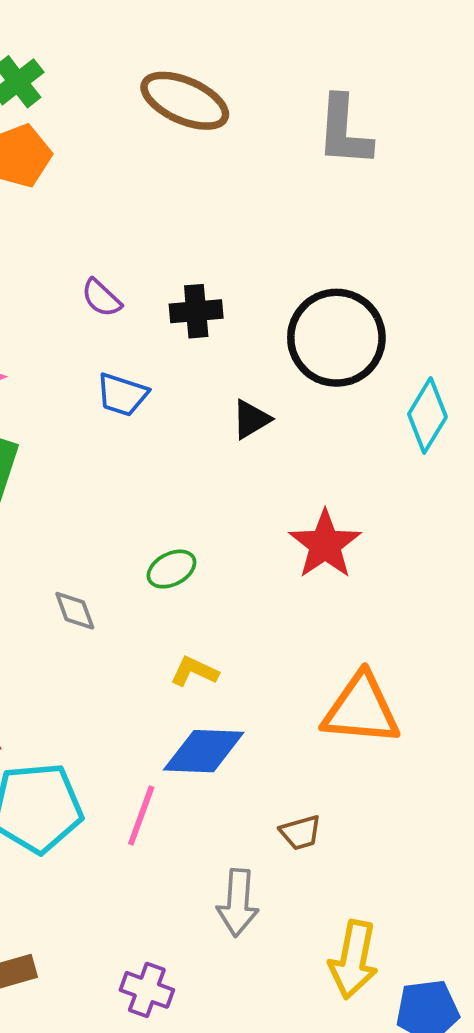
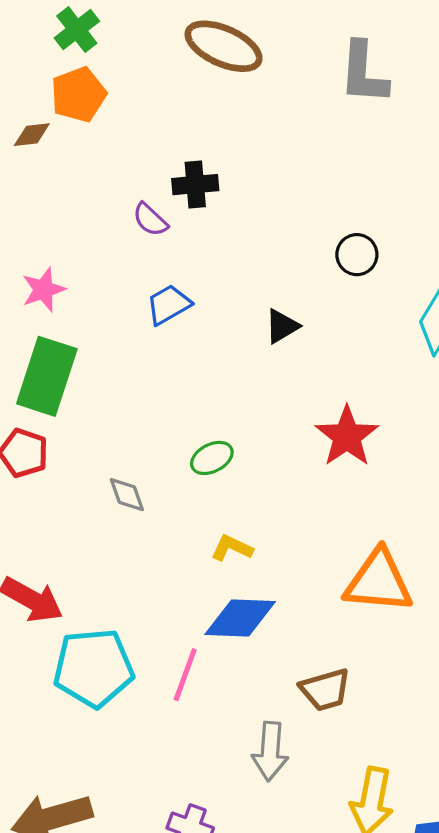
black cross: (196, 311) -> (195, 185), moved
black circle: (336, 338) -> (357, 255), size x0.5
blue trapezoid: (122, 395) -> (169, 305), turned 132
brown trapezoid: (300, 833) -> (325, 690), size x1.4

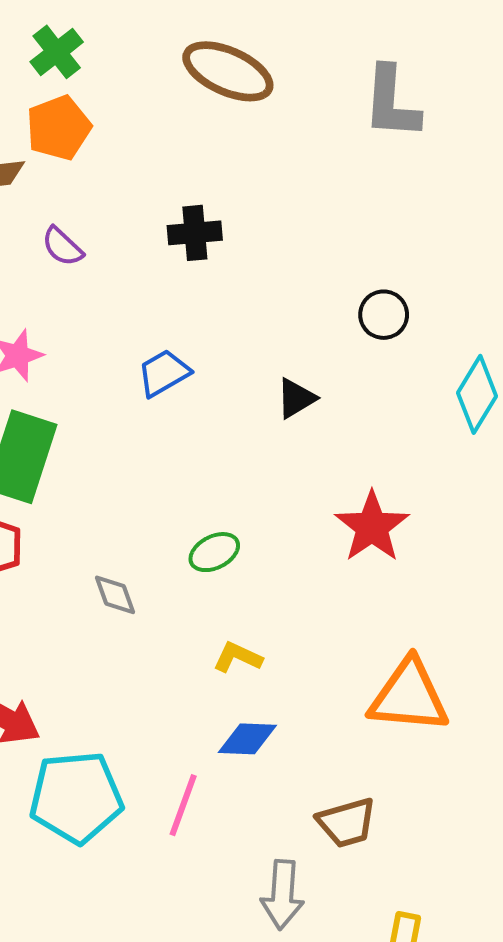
purple semicircle: (150, 220) -> (62, 247), moved
blue diamond: (240, 618) -> (247, 739), size x0.7

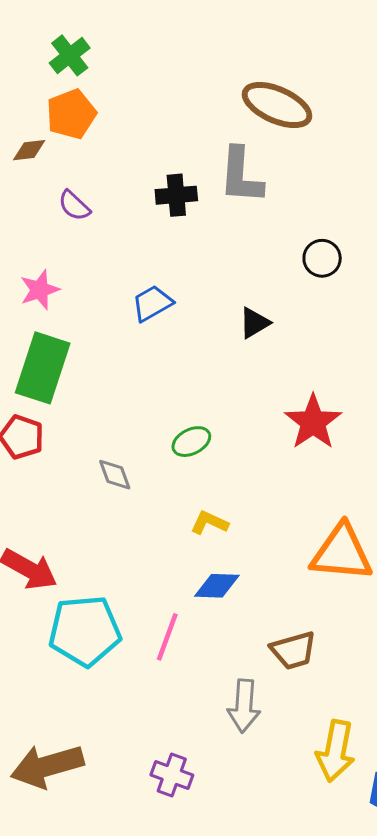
brown ellipse: (228, 71) -> (277, 105), moved
gray L-shape: (391, 103) -> (241, 176), moved

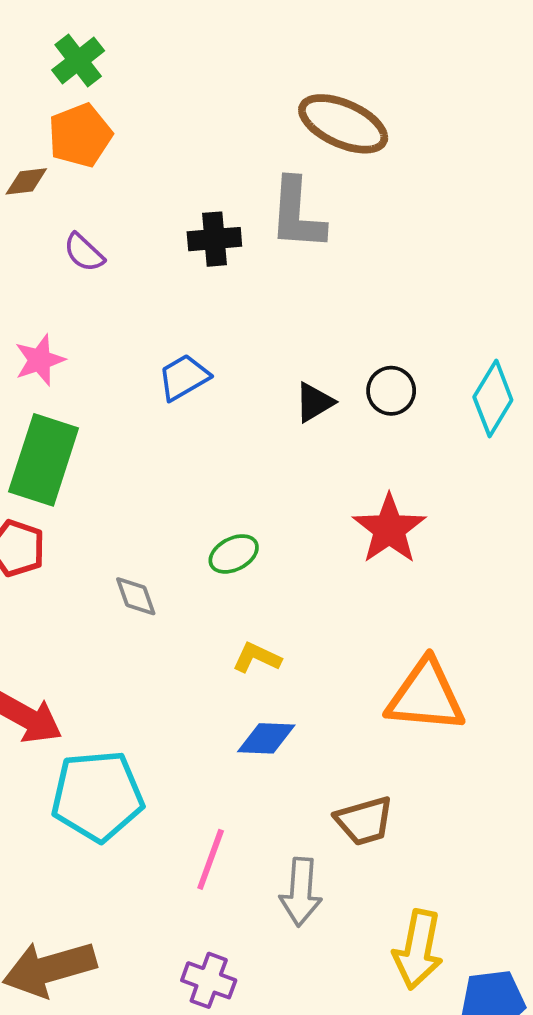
black circle: (322, 258) -> (391, 391), moved
pink line: (167, 637) -> (211, 859), moved

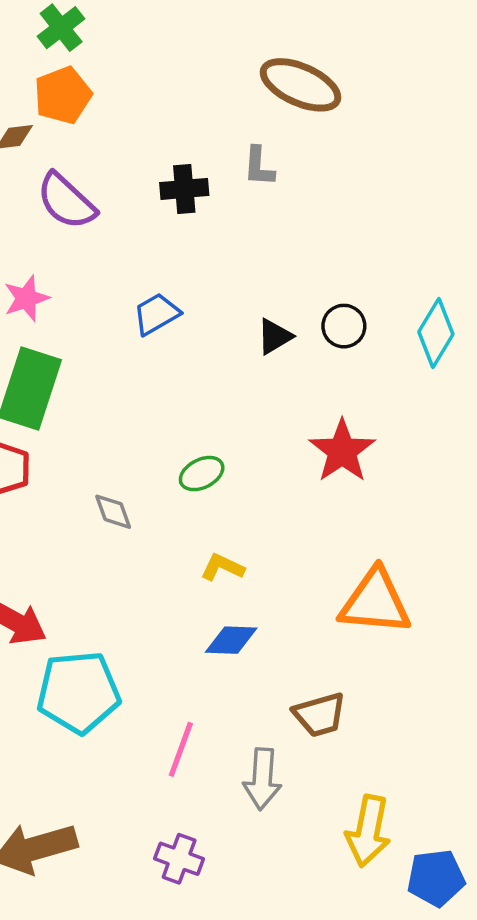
gray L-shape: (297, 214) -> (259, 166), size x0.6
purple semicircle: (84, 252) -> (66, 201), size x1.6

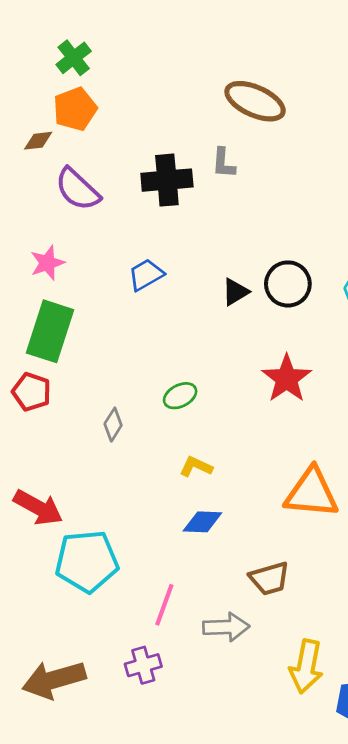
black cross: (184, 189) -> (167, 180), size x1.4
black circle: (344, 326) -> (288, 284), size x1.4
gray diamond: (113, 512) -> (113, 425), turned 52
gray arrow: (262, 779) -> (226, 627), turned -96
purple cross: (179, 859) -> (143, 665), moved, turned -36

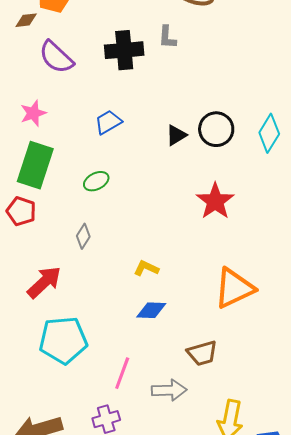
green ellipse: (180, 396) -> (96, 181), moved
orange triangle: (312, 493) -> (234, 288), turned -30
red arrow: (38, 507) -> (44, 282), moved, turned -72

